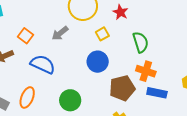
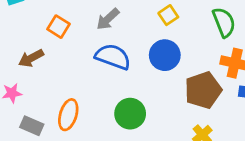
blue semicircle: (43, 64) -> (113, 57), moved

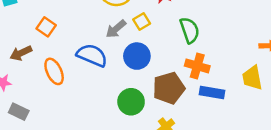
gray arrow: (108, 19) -> (116, 29), moved
green circle: (130, 114) -> (131, 102), moved
orange ellipse: (68, 115) -> (54, 71), moved, turned -45

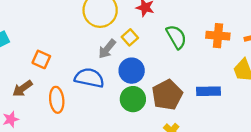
orange cross: (197, 66) -> (218, 36), moved
orange ellipse: (54, 71) -> (57, 100), turned 30
green circle: (131, 102) -> (133, 99), moved

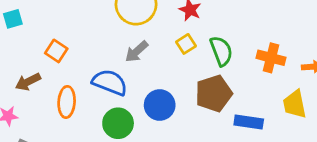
yellow square: (130, 37) -> (186, 44), moved
blue circle: (132, 71) -> (160, 105), moved
brown pentagon: (167, 95) -> (214, 93), moved
green circle: (133, 99) -> (118, 123), moved

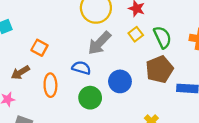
gray arrow: (137, 52) -> (99, 43), size x1.4
blue semicircle: (110, 82) -> (81, 68), size x0.7

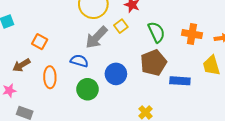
yellow square: (136, 34) -> (121, 26), moved

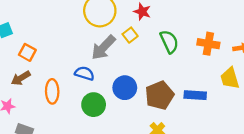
orange square: (40, 42) -> (27, 52), moved
brown pentagon: (153, 63) -> (159, 95), moved

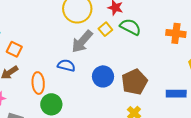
green semicircle: (169, 42) -> (130, 27), moved, turned -35
blue rectangle: (195, 95) -> (176, 94), moved
green circle: (94, 105) -> (51, 104), moved

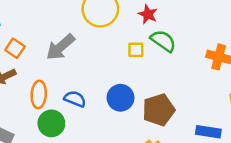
yellow square: (105, 29) -> (136, 50), moved, turned 32
gray arrow: (82, 42) -> (60, 47), moved
blue semicircle: (66, 65) -> (75, 99), moved

